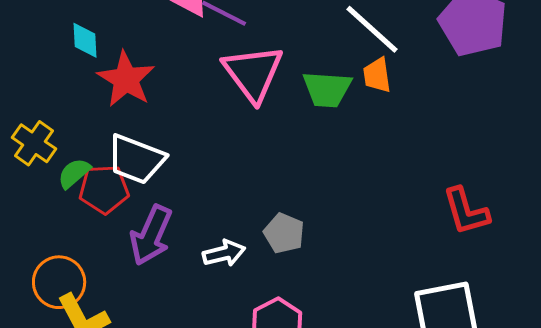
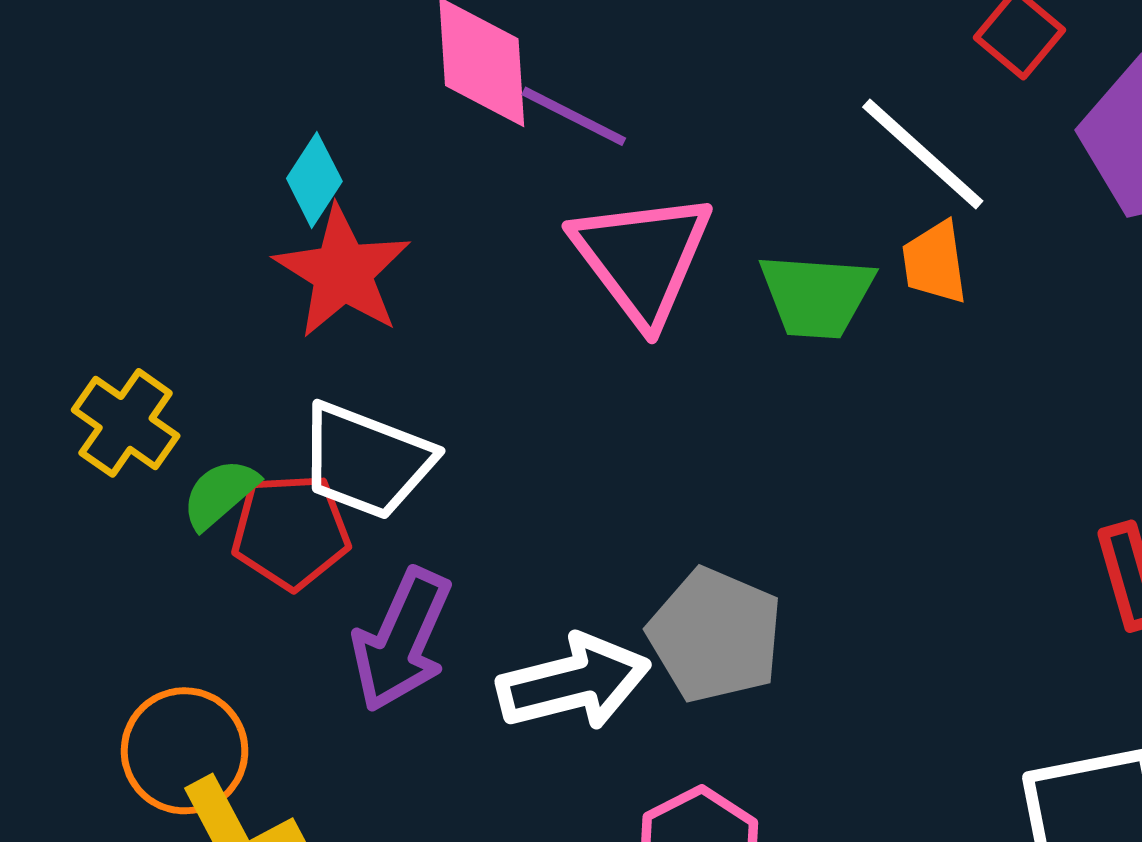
cyan diamond: (85, 40) -> (314, 180), moved, turned 36
gray pentagon: (284, 233) -> (715, 635), size x1.4
white arrow: (224, 253) -> (574, 682), size x1.5

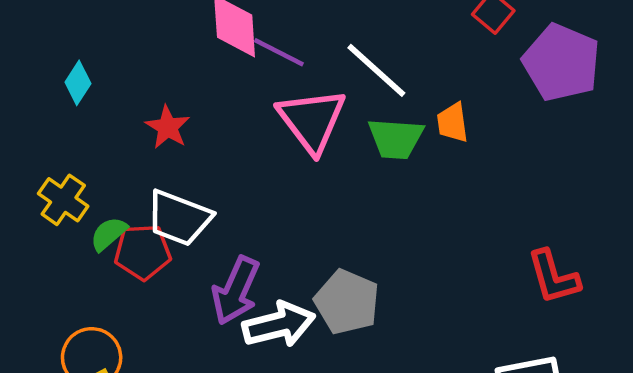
white line: (923, 154) -> (376, 70), moved
cyan diamond: (314, 180) -> (78, 83), moved
red star: (343, 272) -> (168, 127), size x0.7
purple arrow: (402, 640) -> (236, 291), moved

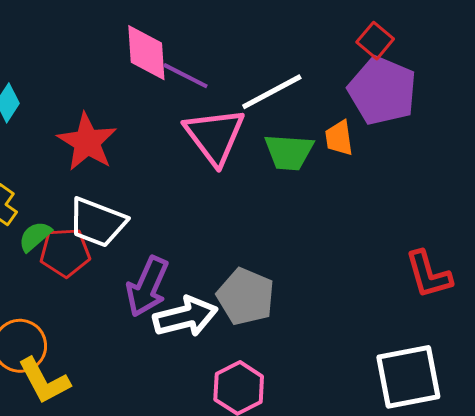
purple pentagon: (561, 62) -> (382, 91), moved
white line: (376, 70) -> (272, 92), turned -70
red star: (168, 127) -> (87, 142), size x1.5

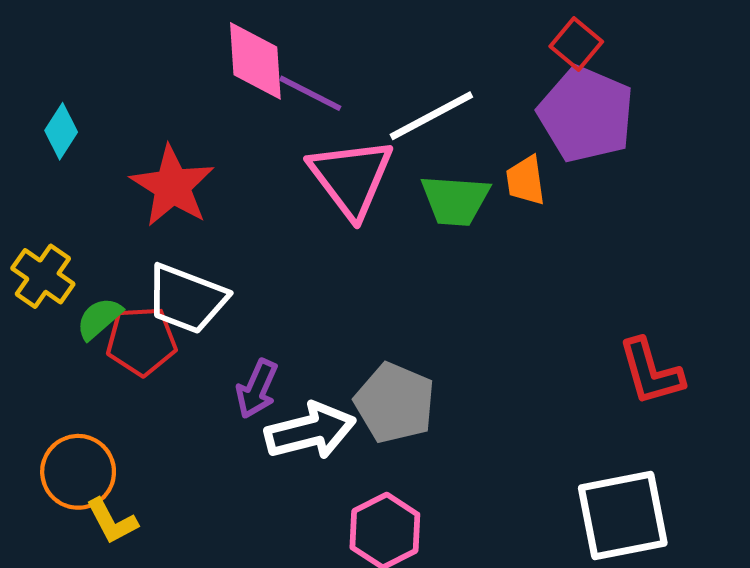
purple arrow: (147, 287) -> (257, 389), size x0.7
yellow L-shape: (44, 381) -> (112, 521), size x0.7

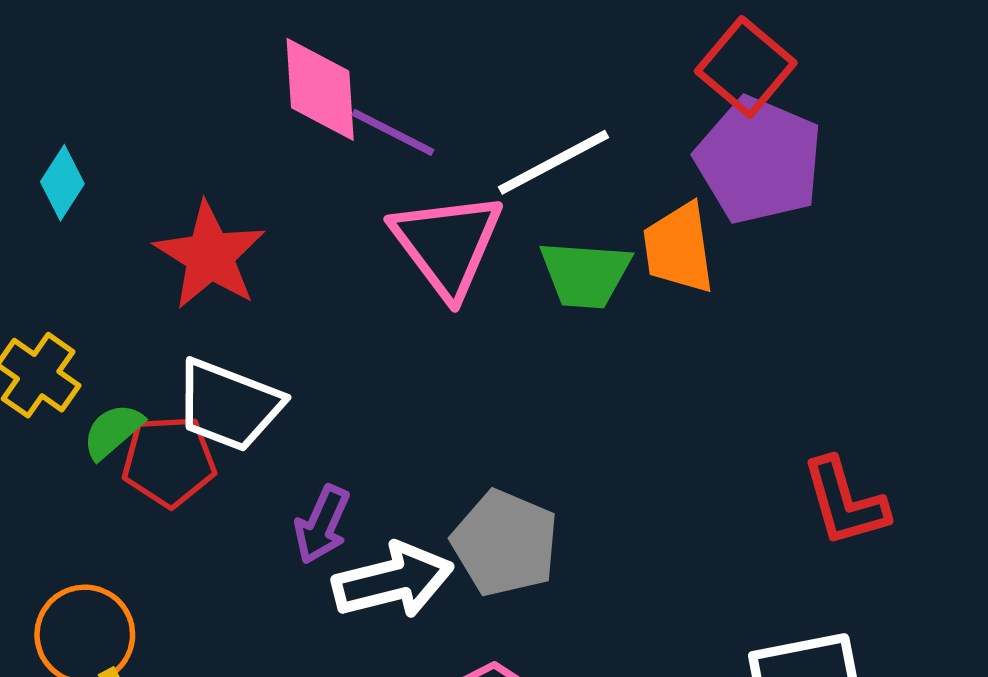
red square: (576, 44) -> (746, 67), size x1.4
orange trapezoid: (526, 181) -> (679, 248), size x1.4

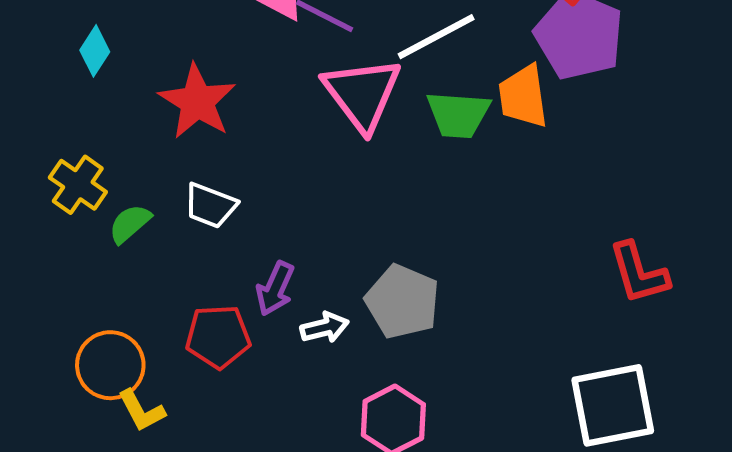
white trapezoid: (229, 405) -> (210, 205), size x0.7
red pentagon: (169, 461) -> (218, 337), moved
white arrow: (393, 581) -> (325, 328), size x0.6

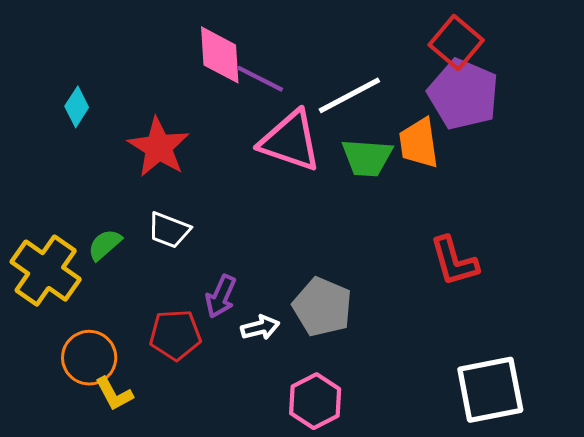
pink triangle: (362, 94) -> (290, 141), turned -34
yellow cross: (78, 185) -> (46, 271), moved, size x1.5
red L-shape: (639, 273) -> (454, 261), moved

